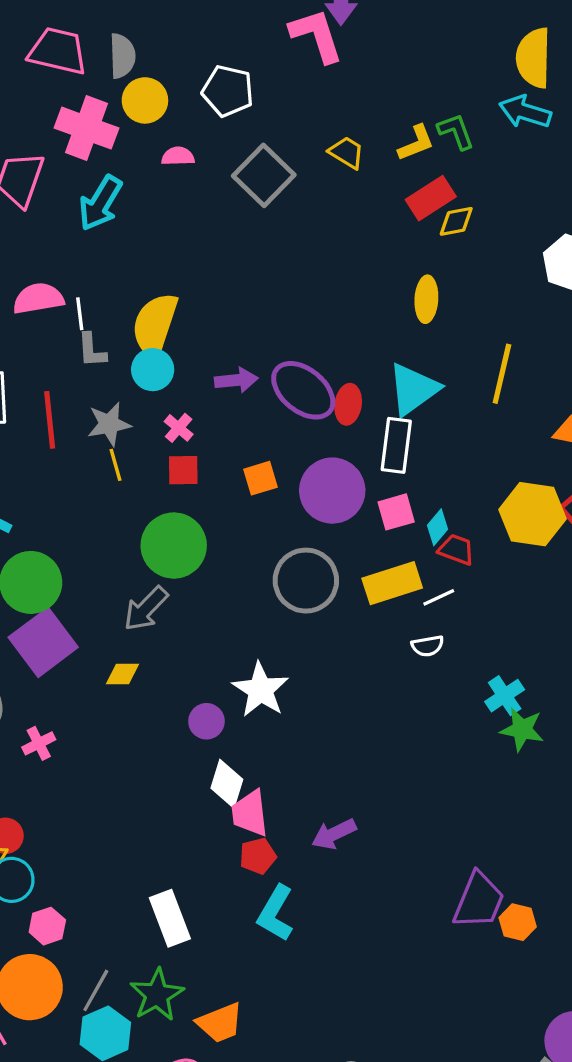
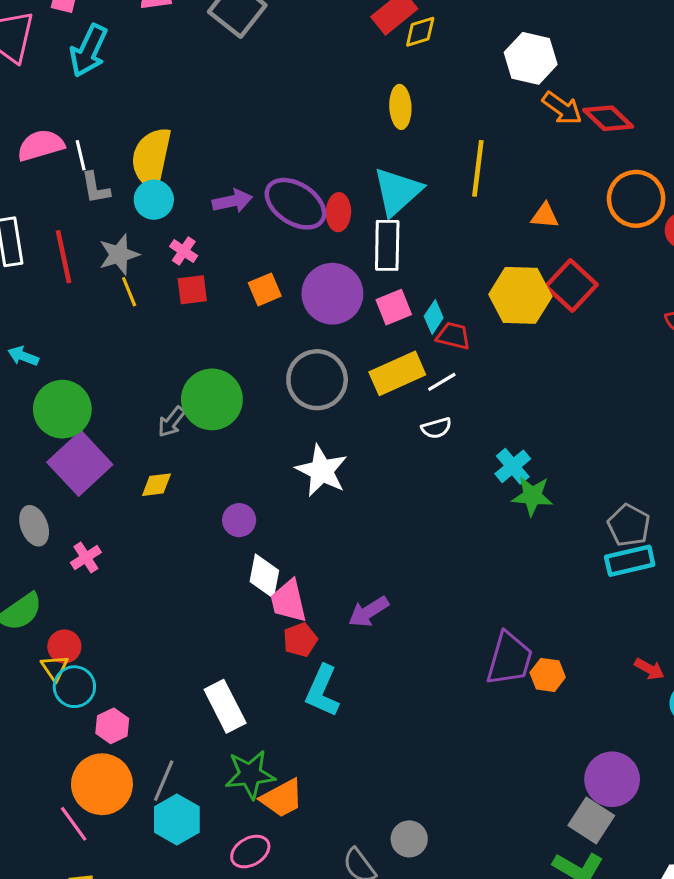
green circle: (174, 546) -> (212, 399), moved
gray arrow: (146, 609) -> (171, 422), size x0.7
white star: (260, 690) -> (322, 471), moved
green star: (157, 995) -> (250, 774), moved, turned 30

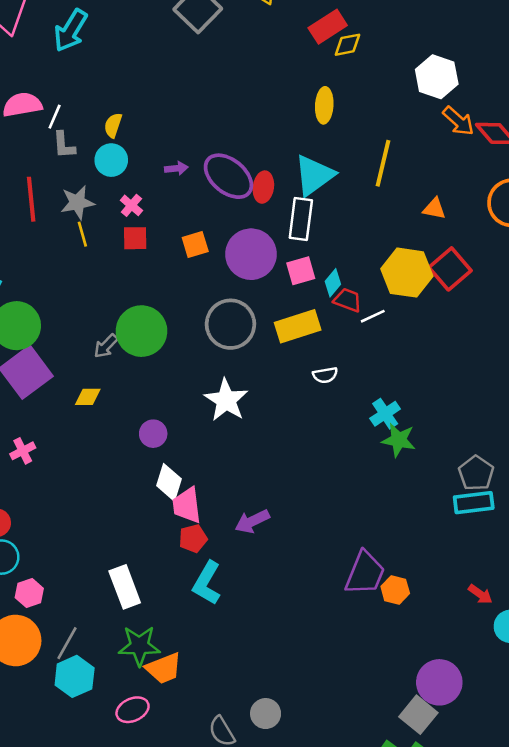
white line: (81, 155) -> (55, 117), turned 30
yellow semicircle: (151, 158) -> (113, 125), size x0.5
purple arrow: (232, 201) -> (176, 168), size x0.7
white line: (442, 382) -> (373, 316), moved

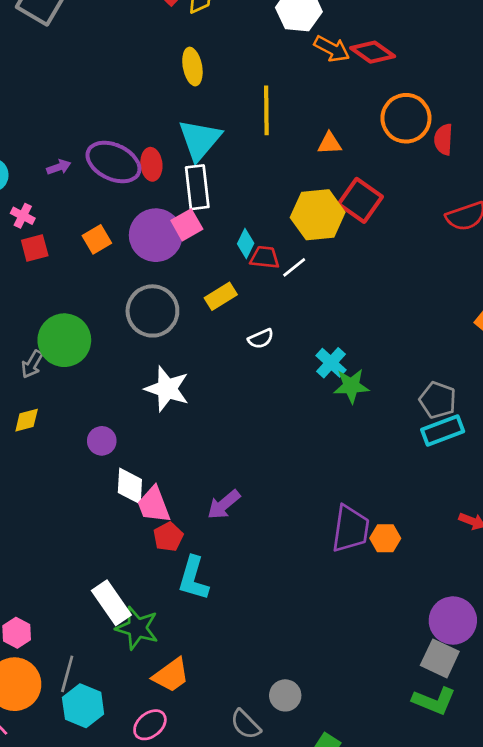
pink square: (301, 271) -> (187, 225), moved
yellow rectangle: (298, 326) -> (221, 296), size x0.7
green star: (139, 646) -> (137, 628), moved, turned 30

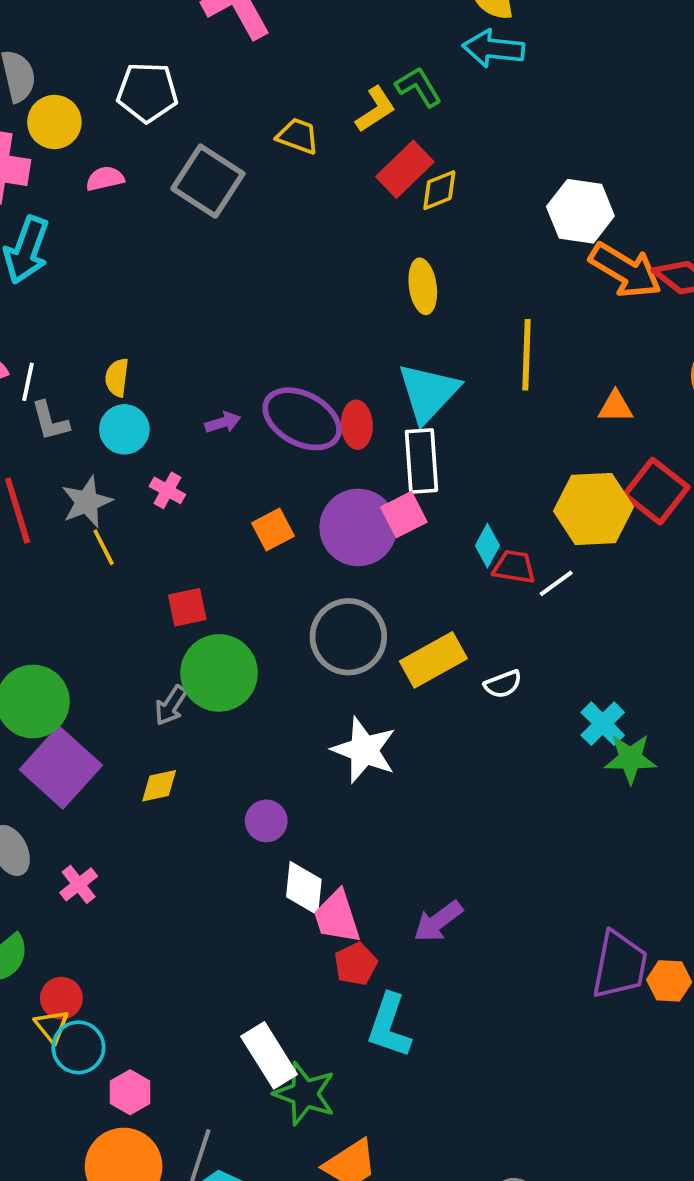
orange arrow: (332, 49) -> (625, 270), size x1.4
red square: (35, 248) -> (187, 607), moved
yellow rectangle: (221, 296) -> (433, 660), moved, size x1.4

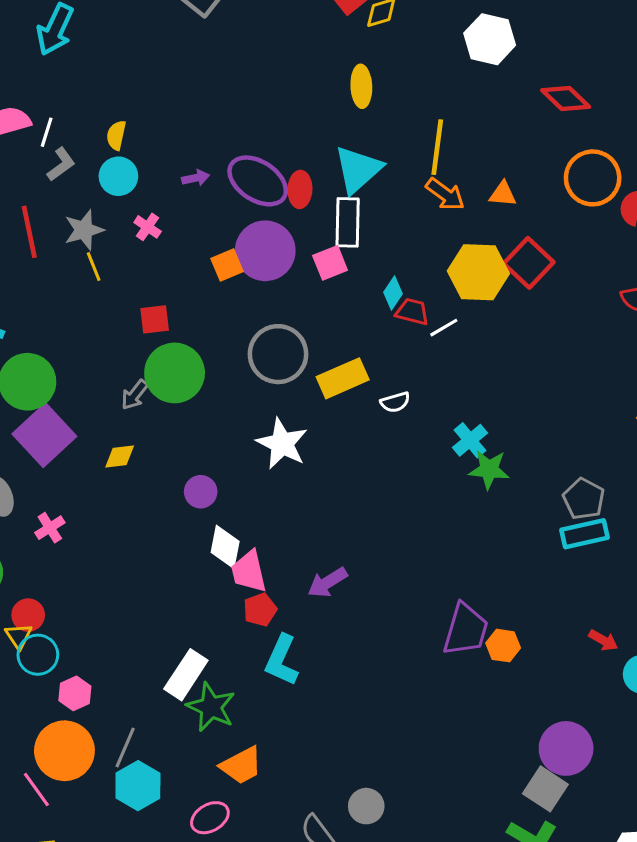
orange arrow: (625, 270) -> (445, 194), moved, size x0.7
gray L-shape: (50, 421) -> (61, 164), turned -116
purple circle: (358, 527) -> (265, 251), moved
white rectangle: (269, 1055) -> (186, 675), turned 60

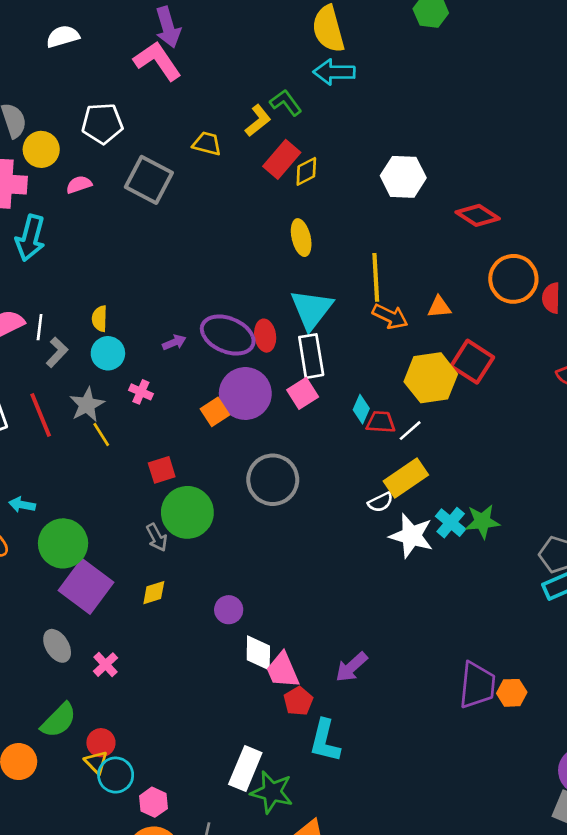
yellow rectangle: (343, 378) -> (406, 478), moved
gray arrow: (135, 395) -> (157, 537), turned -56
white star: (282, 444) -> (411, 536), moved
green star: (489, 469) -> (482, 521), moved

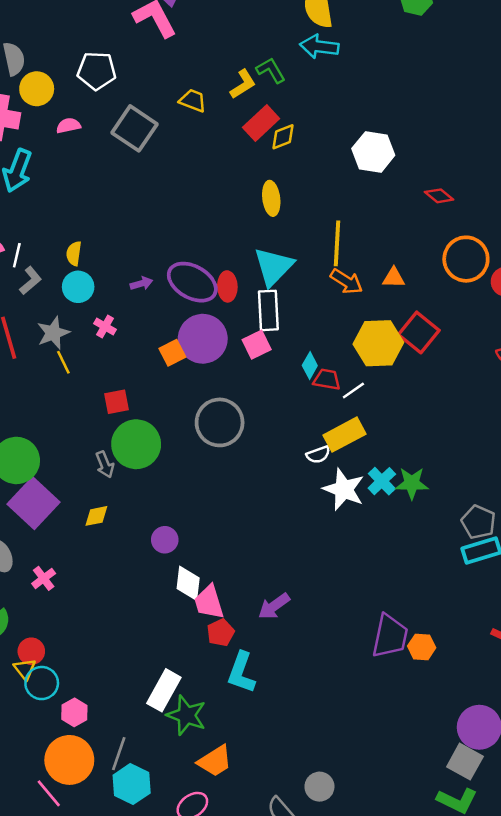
red diamond: (478, 215) -> (439, 196), size x0.7

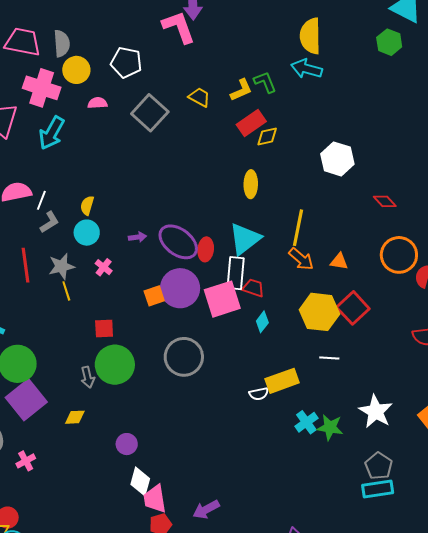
pink square: (257, 345) -> (222, 299), size x1.6
red trapezoid: (327, 380) -> (253, 288), moved
white line: (353, 391) -> (329, 358), moved, turned 30
white star: (344, 489) -> (376, 411), moved

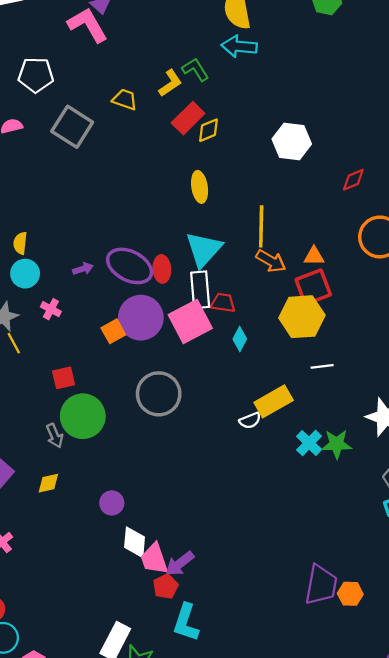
red diamond: (385, 201) -> (353, 180), turned -60
red square: (353, 308) -> (313, 287), moved, turned 32
purple arrow: (206, 509) -> (180, 564), moved

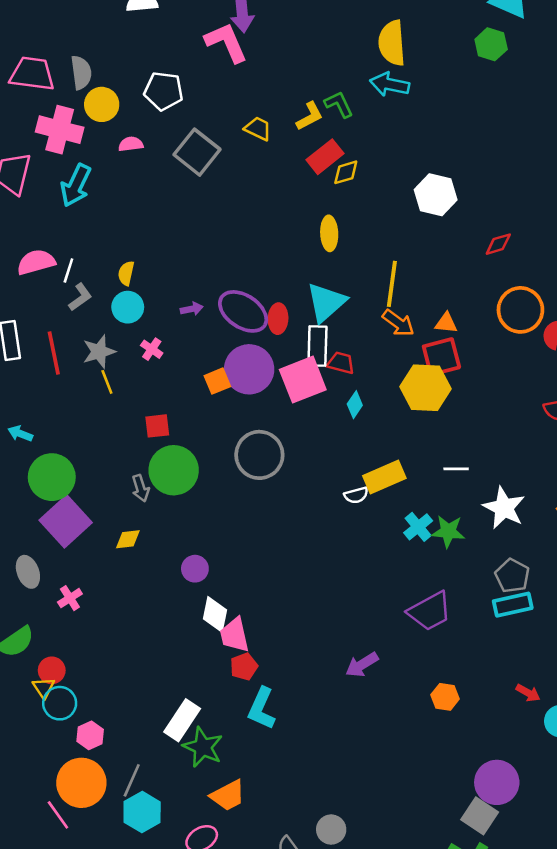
white line: (322, 366) -> (456, 469), moved
purple arrow: (180, 564) -> (362, 665), moved
purple trapezoid: (321, 585) -> (430, 611), moved, turned 45

